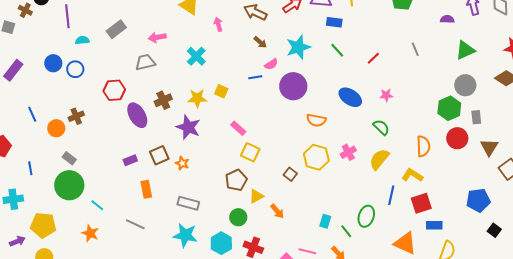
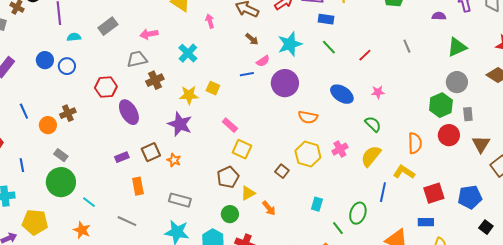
brown cross: (163, 100) -> (155, 80), moved
red square: (421, 203) -> (434, 193), moved
cyan rectangle: (325, 221) -> (317, 204), moved

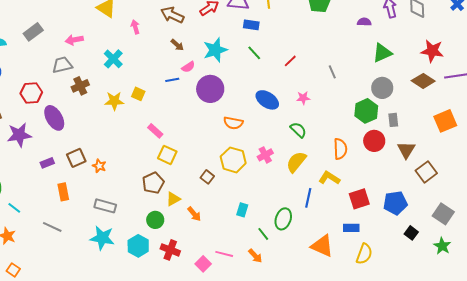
gray line: (407, 46) -> (332, 72), moved
purple star: (180, 124) -> (19, 135), moved, turned -30

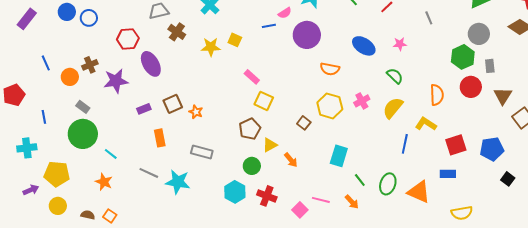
brown cross: (80, 86) -> (177, 32), turned -30
cyan rectangle: (242, 210) -> (339, 156), size x1.5
green ellipse: (283, 219) -> (388, 184), moved
cyan star: (102, 238) -> (178, 182), moved
yellow semicircle: (364, 254) -> (462, 213), moved, turned 60

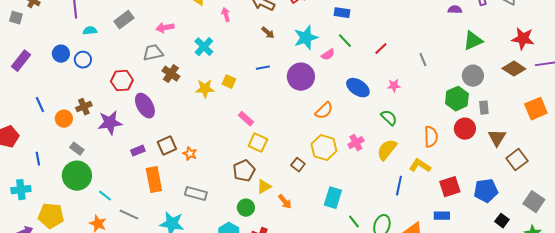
pink semicircle: (285, 13) -> (328, 55), moved
orange semicircle: (330, 69) -> (324, 111), turned -54
orange rectangle: (160, 138) -> (154, 180), size x1.4
gray line: (149, 173) -> (129, 215), moved

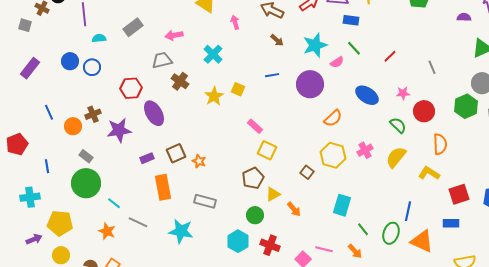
yellow star: (205, 89) -> (214, 96), turned -30
red circle: (465, 129) -> (424, 111), moved
blue line: (399, 186) -> (408, 211), moved

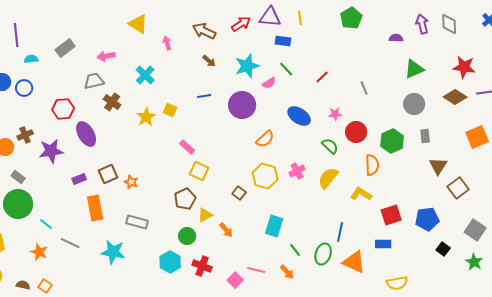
green hexagon: (466, 106) -> (392, 141), moved

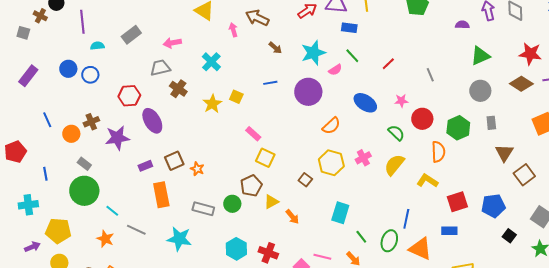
brown arrow: (204, 31) -> (257, 18), moved
green circle: (187, 236) -> (232, 204), moved

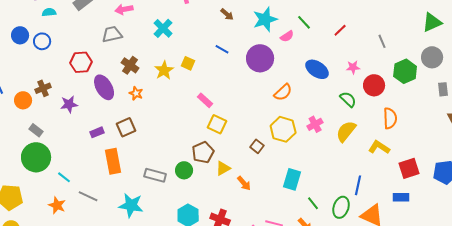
blue line: (270, 83) -> (222, 49), turned 40
brown cross: (178, 89) -> (130, 65), moved
green hexagon: (458, 128) -> (405, 71), moved
purple star: (117, 138) -> (69, 104), size x0.7
orange star: (197, 169) -> (136, 93), moved

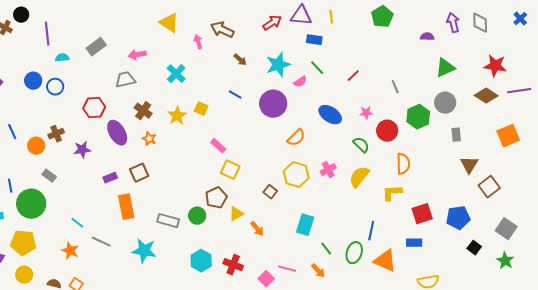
yellow L-shape: (379, 147) -> (392, 193), turned -35
green circle: (36, 157) -> (31, 204), moved

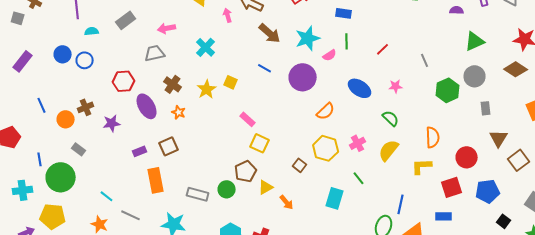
brown arrow: (240, 60) -> (270, 33), size x1.6
green line: (317, 68) -> (347, 41), turned 42
red circle: (387, 131) -> (467, 157), moved
green line: (326, 249) -> (359, 178), moved

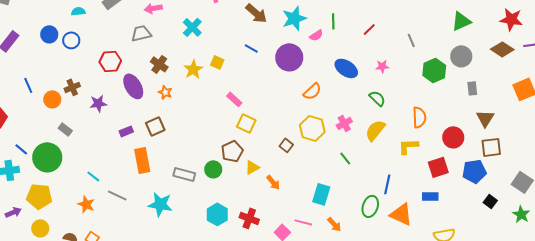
blue line: (40, 159) -> (21, 149), moved, turned -40
brown square: (519, 160) -> (491, 147), moved, turned 30
cyan rectangle: (335, 198) -> (321, 194), moved

